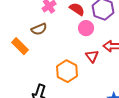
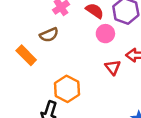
orange hexagon: (67, 71) -> (67, 89), moved

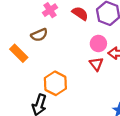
pink circle: (105, 34) -> (98, 44), moved

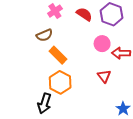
orange rectangle: (19, 53) -> (58, 55), moved
red triangle: (96, 64) -> (104, 76), moved

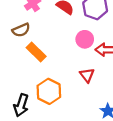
orange hexagon: (60, 82) -> (49, 91), moved

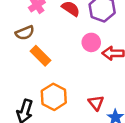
red triangle: (87, 75) -> (96, 103), moved

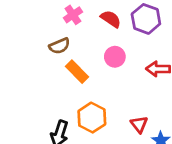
pink circle: (91, 42) -> (115, 57), moved

